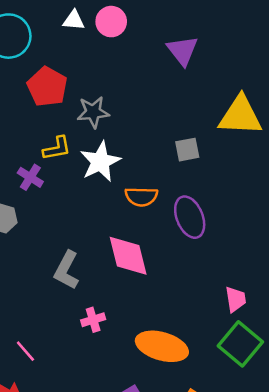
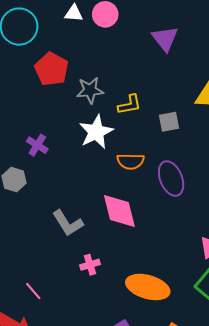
yellow L-shape: (57, 148) -> (130, 105), moved
gray L-shape: (67, 270) -> (68, 223), turned -60

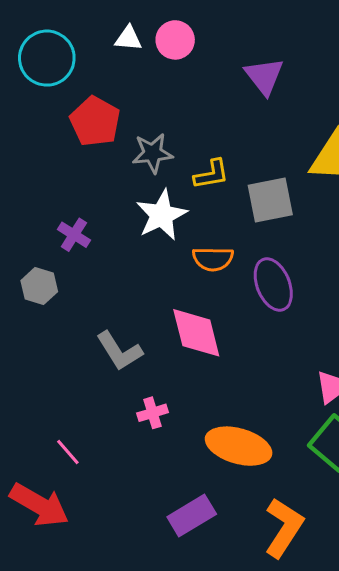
gray square: (169, 122) -> (270, 200), size x1.5

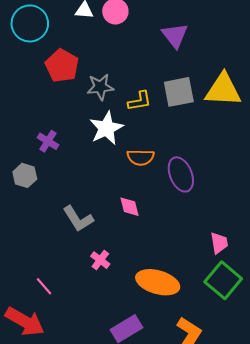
gray square: (270, 200) -> (179, 92), moved
pink diamond: (196, 333) -> (130, 207), size x0.6
pink cross: (152, 413) -> (100, 260), turned -36

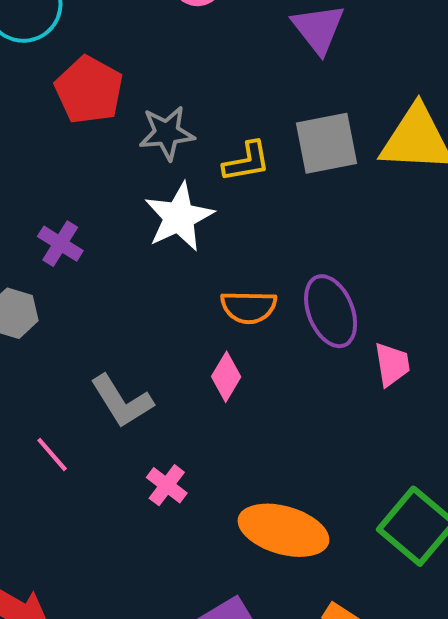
orange semicircle: (141, 157) -> (249, 307), moved
pink diamond: (130, 207) -> (226, 377), turned 45
pink trapezoid: (219, 243) -> (392, 364), moved
pink line: (44, 286) -> (52, 454), moved

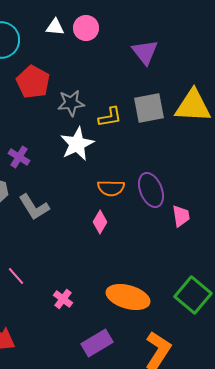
gray L-shape: (122, 401) -> (34, 207), moved
pink line: (52, 454) -> (16, 276), moved
pink cross: (167, 485) -> (63, 299), moved

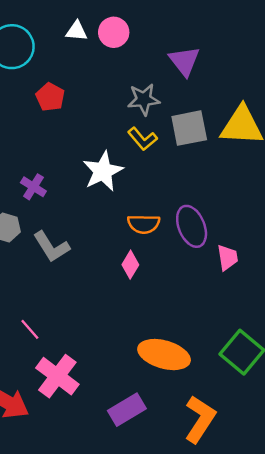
red pentagon: (33, 82) -> (50, 97), size x0.7
gray star: (71, 103) -> (144, 99), moved
yellow L-shape: (110, 117) -> (142, 139), turned 60
pink cross: (63, 299) -> (57, 376), moved, size x1.8

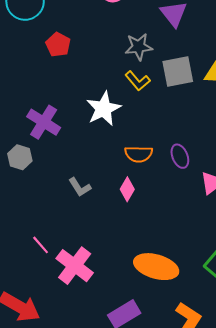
purple cross: (33, 187) -> (44, 122), size x1.5
purple ellipse: (192, 226) -> (180, 156), size x0.7
gray L-shape: (51, 247) -> (80, 187), moved, size x0.7
pink cross: (57, 376) -> (75, 266), moved

